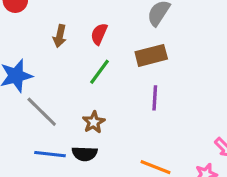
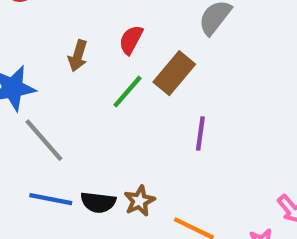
brown arrow: (60, 36) -> (78, 56), moved
brown rectangle: (151, 55) -> (174, 73), moved, turned -40
brown star: (94, 122) -> (139, 201), moved

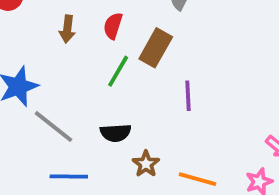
brown arrow: (78, 56) -> (67, 29), moved
black semicircle: (98, 202) -> (116, 133), moved

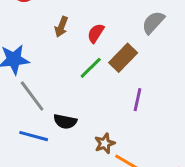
black semicircle: (116, 133) -> (65, 121), moved
brown star: (146, 164) -> (105, 143), moved

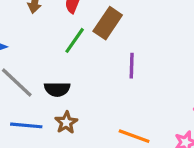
black semicircle: (65, 121) -> (57, 89), moved
brown star: (105, 143) -> (66, 122), moved

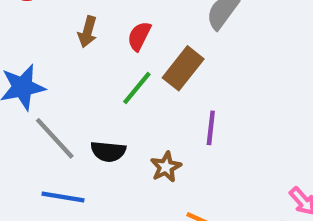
brown star: (66, 122) -> (166, 167), moved

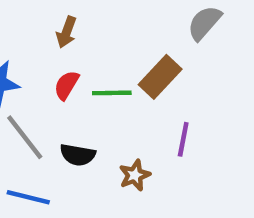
red semicircle: (139, 36) -> (66, 85), moved
green line: (137, 88) -> (112, 93), turned 45

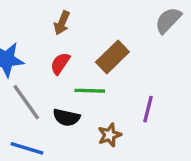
brown rectangle: (160, 77) -> (112, 57), moved
green line: (112, 93) -> (90, 91), moved

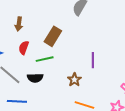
purple line: (148, 109) -> (93, 60), moved
brown star: (109, 135) -> (74, 80), moved

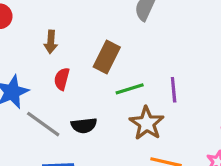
green line: (45, 59) -> (130, 89), moved
brown star: (74, 80) -> (147, 123), size x1.5

